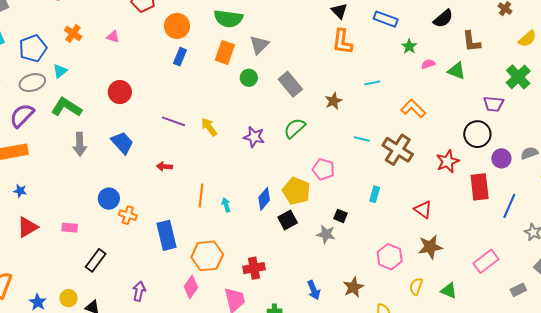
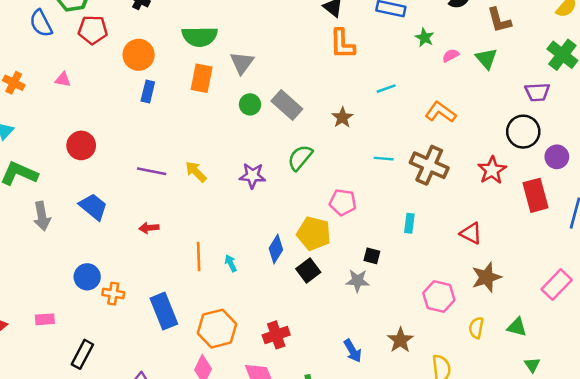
green triangle: (456, 71) -> (486, 59), turned 36
green circle: (249, 78) -> (250, 104), moved

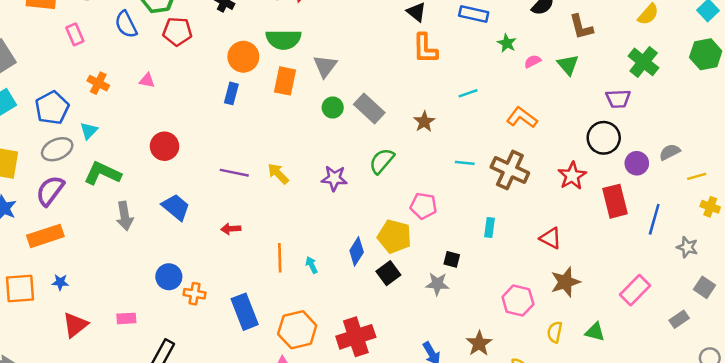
orange circle: (139, 55) -> (243, 57), moved
red cross: (276, 335) -> (356, 337), size x1.4

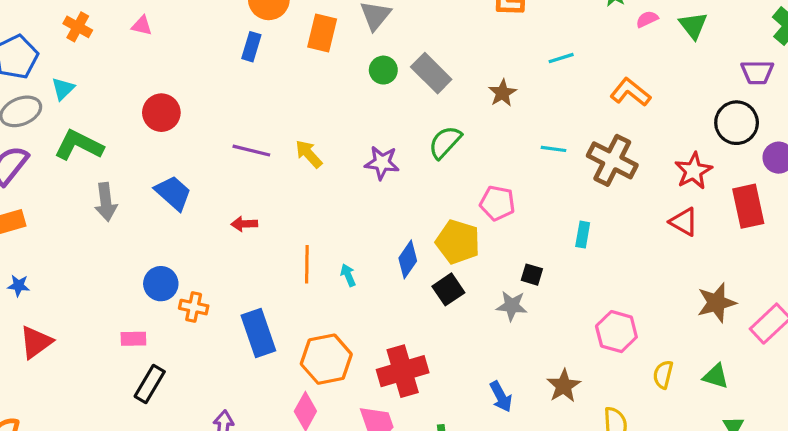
red triangle: (551, 238) -> (684, 222), moved
brown star: (565, 282) -> (716, 303), moved
pink rectangle: (126, 318) -> (133, 339), moved

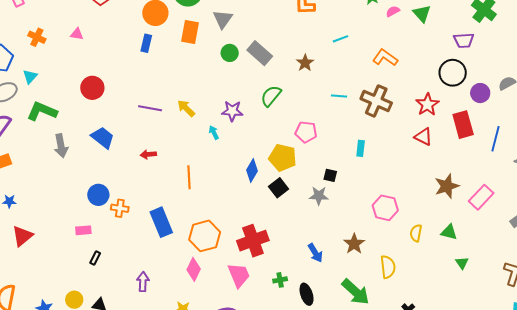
cyan arrow: (348, 275) -> (214, 133), moved
black rectangle: (150, 384) -> (95, 258), size x0.6

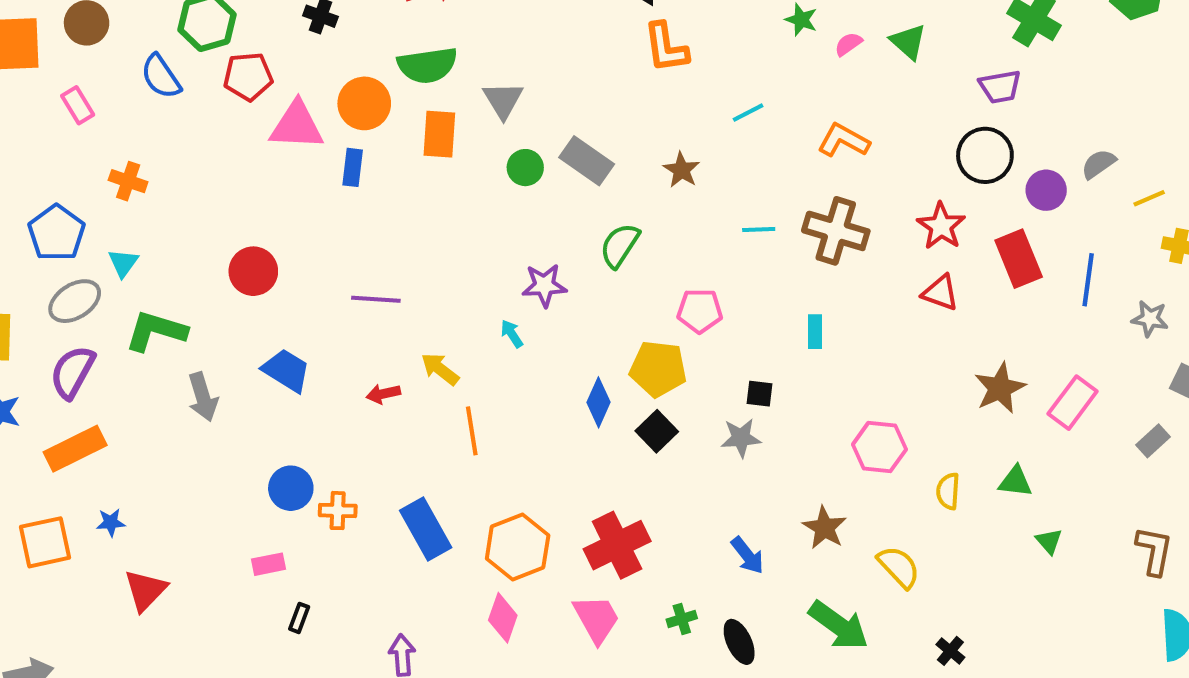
pink triangle: (77, 34) -> (297, 126), moved, size x2.0
yellow arrow: (186, 108) -> (440, 369), moved
yellow semicircle: (388, 267) -> (899, 567), turned -30

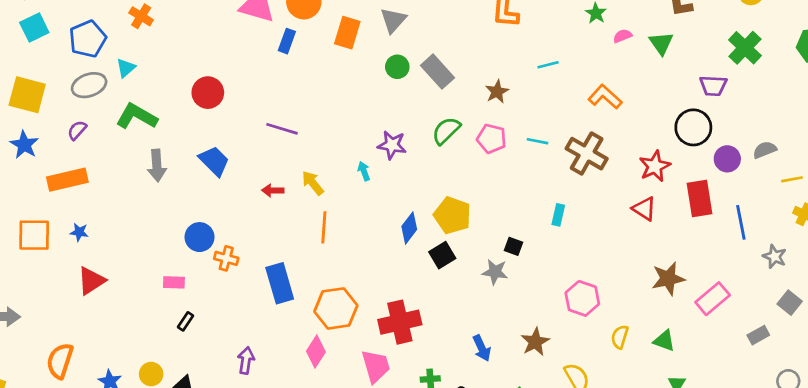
blue line: (1088, 280) -> (741, 222), turned -32
pink pentagon: (700, 311) -> (492, 139), moved
purple semicircle: (72, 372) -> (77, 130), size x0.6

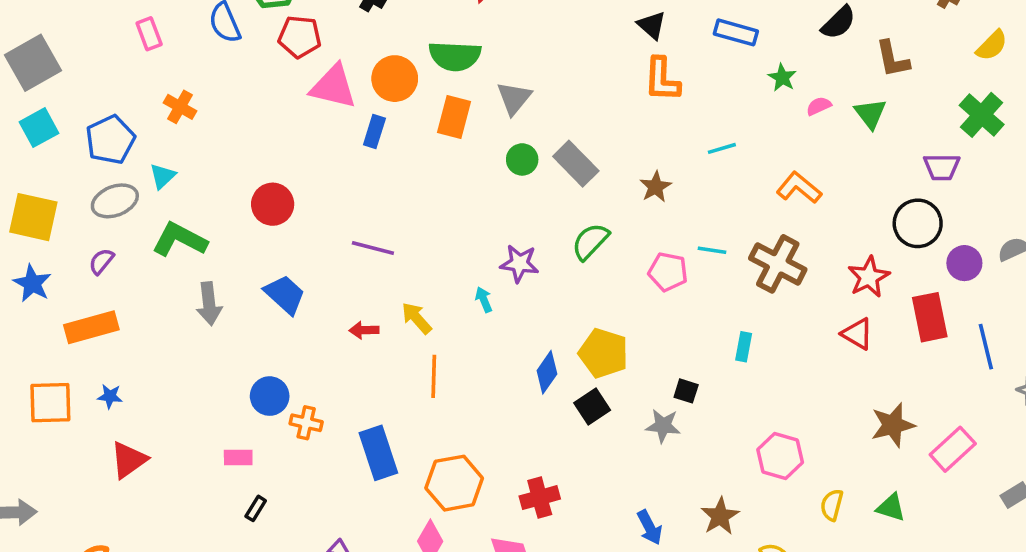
pink pentagon: (492, 139) -> (668, 272), moved
red cross: (400, 322) -> (540, 498), size x0.7

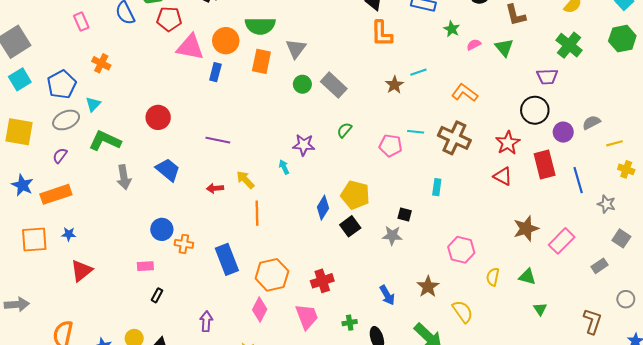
brown star: (656, 187) -> (394, 85), moved
green semicircle: (590, 241) -> (344, 130), size x0.7
blue star: (32, 283) -> (22, 185), moved

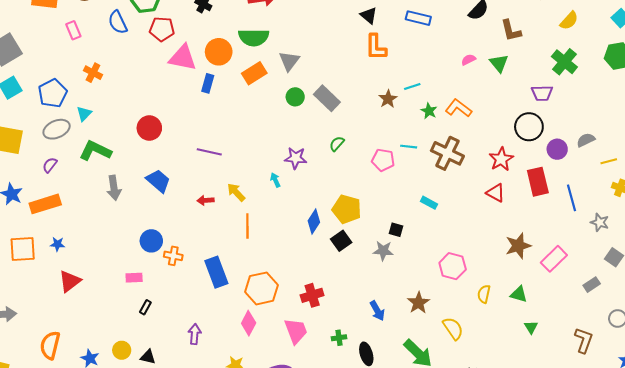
green star: (452, 29) -> (429, 111), moved
orange rectangle: (261, 61) -> (254, 73), turned 45
cyan rectangle: (437, 187) -> (429, 203), turned -70

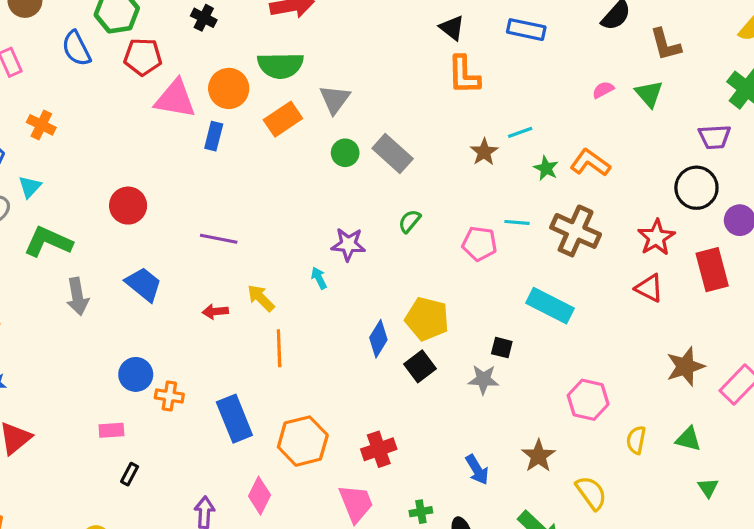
cyan rectangle: (429, 203) -> (550, 306), size x1.8
pink diamond: (249, 323) -> (259, 496), moved

